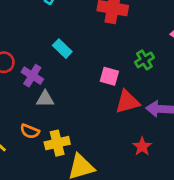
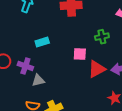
cyan rectangle: (62, 49) -> (42, 42), turned -48
green cross: (144, 60) -> (102, 37), turned 32

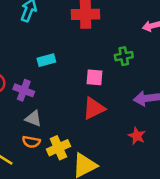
red triangle: (97, 69) -> (94, 108), moved
gray triangle: (38, 80) -> (33, 119), moved, turned 32

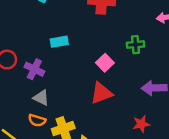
pink square: (94, 77) -> (105, 63), turned 36
red star: (137, 136) -> (141, 124), turned 30

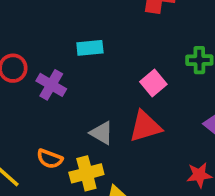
gray triangle: (41, 98) -> (102, 133), moved

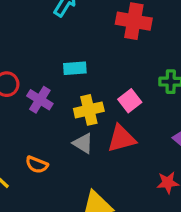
yellow cross: (86, 173) -> (89, 110), moved

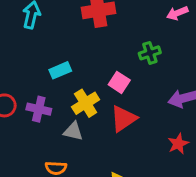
gray triangle: (83, 143) -> (73, 131), moved

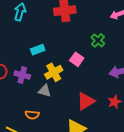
green cross: (150, 53) -> (98, 40), turned -32
red triangle: (123, 119) -> (86, 101), moved

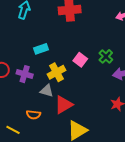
green cross: (98, 40) -> (106, 56), moved
red triangle: (86, 101) -> (64, 105), moved

